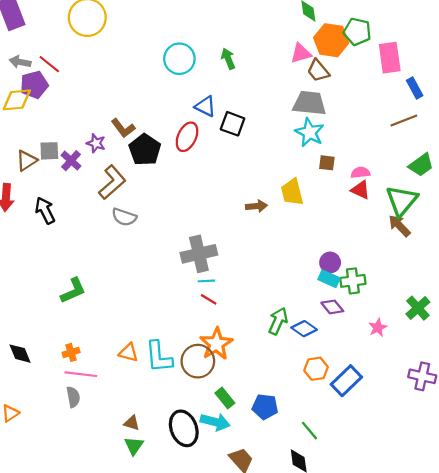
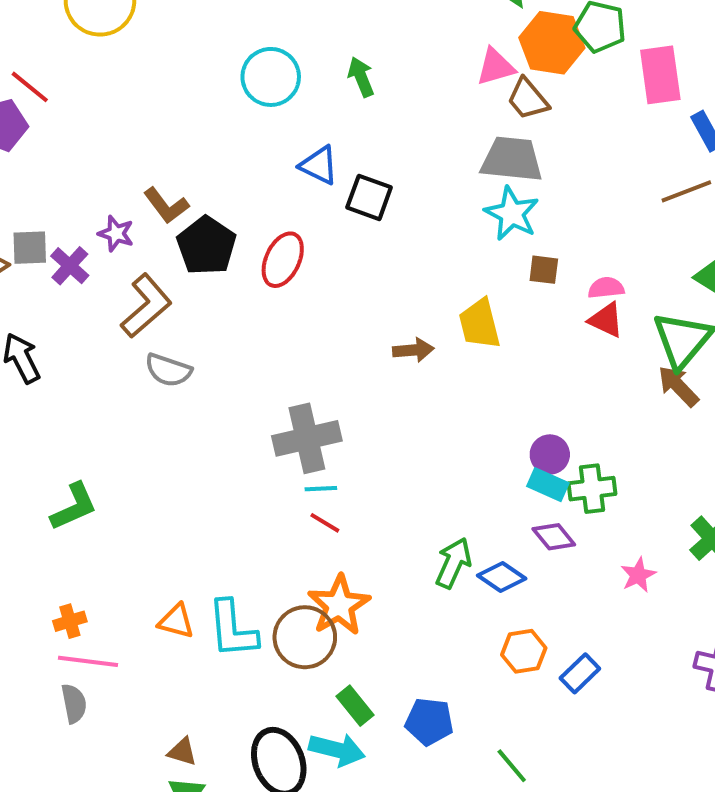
red ellipse: (187, 137) -> (283, 260), moved
blue rectangle: (346, 381) -> (580, 673), size x0.7

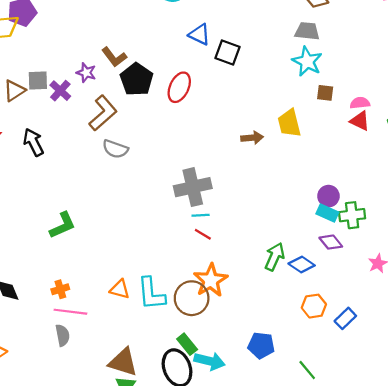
gray trapezoid: (512, 159) -> (307, 31), size x0.7
green rectangle: (355, 706) -> (187, 344), moved
brown triangle: (182, 752) -> (123, 362), size x1.8

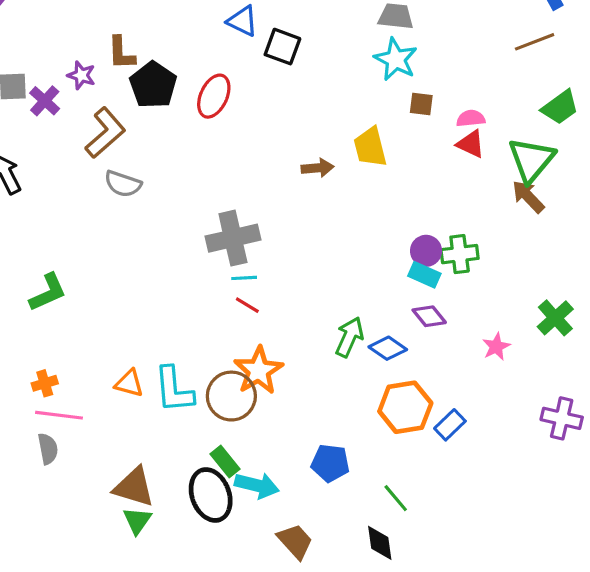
brown L-shape: (114, 57) -> (121, 53), turned 35
green cross: (352, 215) -> (460, 254), moved
orange hexagon: (314, 306) -> (405, 407), size x1.5

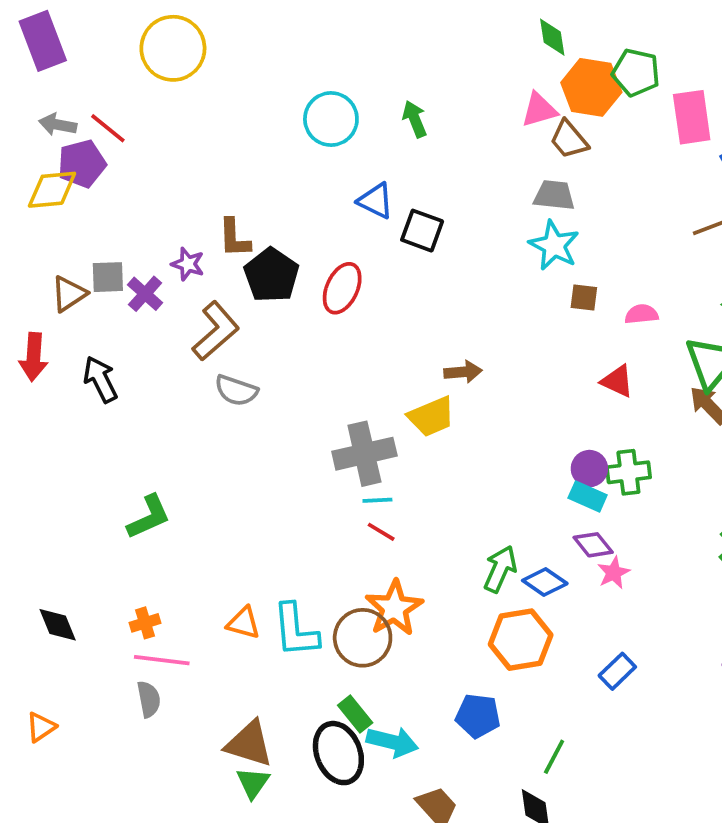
red triangle: (471, 144) -> (617, 381), moved
yellow trapezoid: (370, 147) -> (431, 417), moved, turned -99
pink star: (496, 347) -> (614, 573), moved
orange hexagon: (405, 407) -> (521, 640), moved
green line: (396, 498) -> (554, 757), turned 68

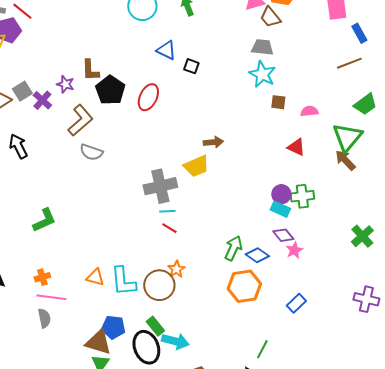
black square: (422, 231) -> (191, 66), size x0.7
gray square: (108, 277) -> (22, 91), turned -30
orange star: (394, 608) -> (176, 269), size x0.6
blue pentagon: (478, 716) -> (113, 327), moved

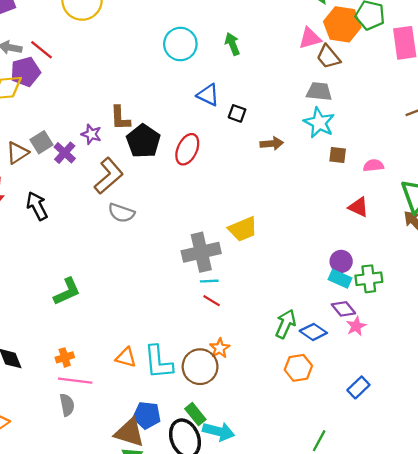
brown arrow: (213, 142) -> (272, 143), moved
green cross: (302, 196) -> (369, 279), moved
orange hexagon: (244, 286) -> (298, 368), size x0.7

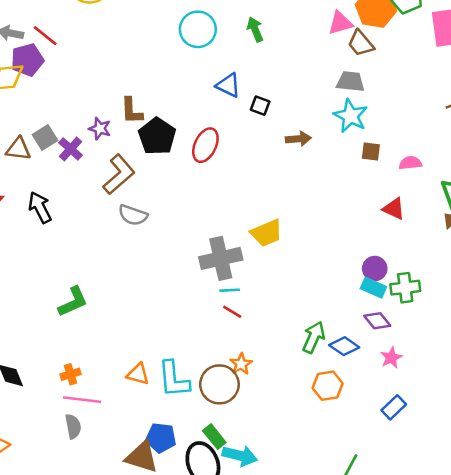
brown triangle: (17, 153) -> (18, 149), turned 40
pink star: (356, 326) -> (391, 358), moved

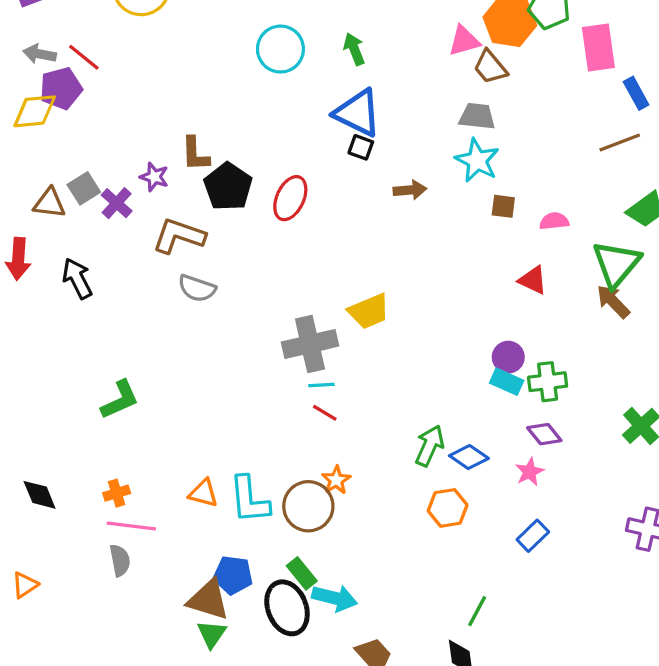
blue triangle: (228, 85) -> (357, 113), moved, size x1.5
brown L-shape: (119, 174) -> (179, 236), turned -120
purple diamond: (377, 321) -> (544, 434), moved

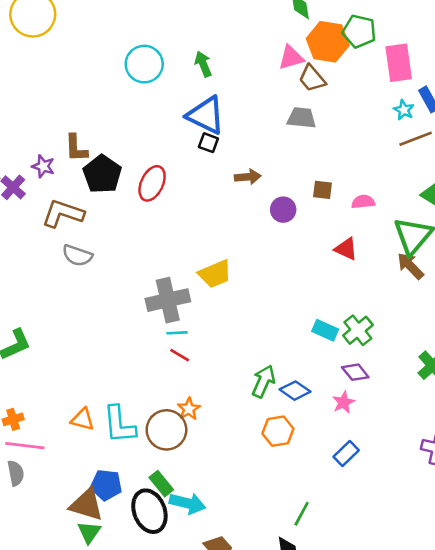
cyan star: (477, 160) -> (404, 110), moved, size x0.6
purple circle: (508, 357) -> (283, 210), moved
green cross: (548, 382) -> (358, 330), turned -32

